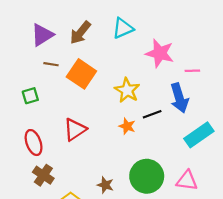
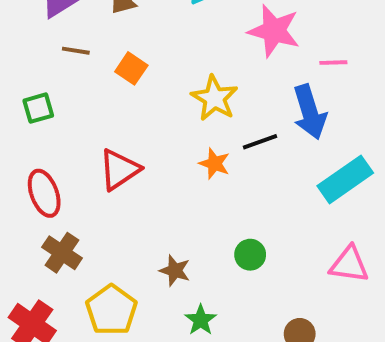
orange square: (81, 74) -> (131, 68), size x0.6
green circle: (147, 176) -> (250, 255), size x0.5
pink triangle: (187, 181) -> (349, 265), moved

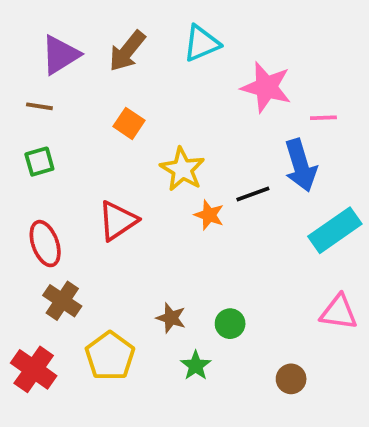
brown line: (76, 51) -> (39, 106), moved
yellow star: (214, 98) -> (182, 169), moved
green circle: (250, 255) -> (230, 324), moved

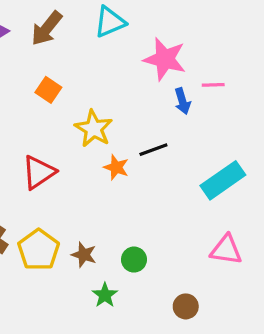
blue arrow: (301, 165) -> (182, 101), moved, size x0.6
yellow pentagon: (110, 356) -> (39, 250), moved

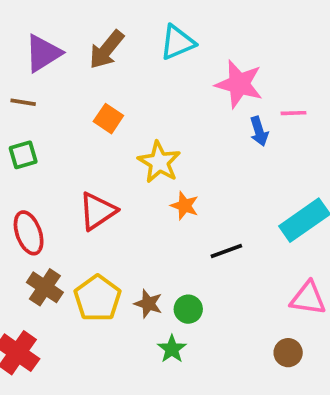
black line: (153, 150) -> (226, 251), moved
green circle: (134, 260) -> (188, 309), moved
brown circle: (186, 306) -> (288, 353), moved

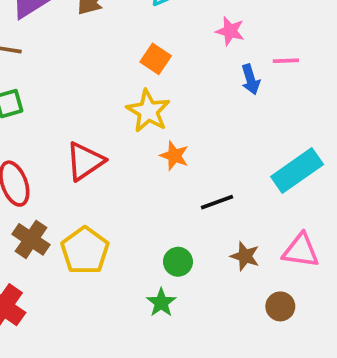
pink star: (239, 84) -> (230, 31), size x0.6
orange square: (108, 119) -> (156, 59), moved
brown star: (148, 304) -> (245, 256), moved

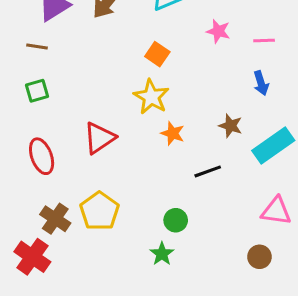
pink line: (286, 61) -> (264, 40), moved
blue arrow: (251, 79) -> (261, 83), moved
brown cross: (31, 239) -> (55, 219), moved
brown star: (245, 256) -> (231, 126), moved

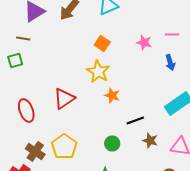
pink star: (218, 31) -> (144, 42), moved
green square: (37, 91) -> (15, 60), moved
brown star: (231, 126) -> (150, 140), moved
green circle: (176, 220) -> (112, 144), moved

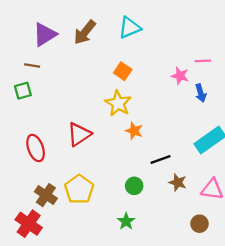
pink star: (144, 42) -> (180, 76), moved

